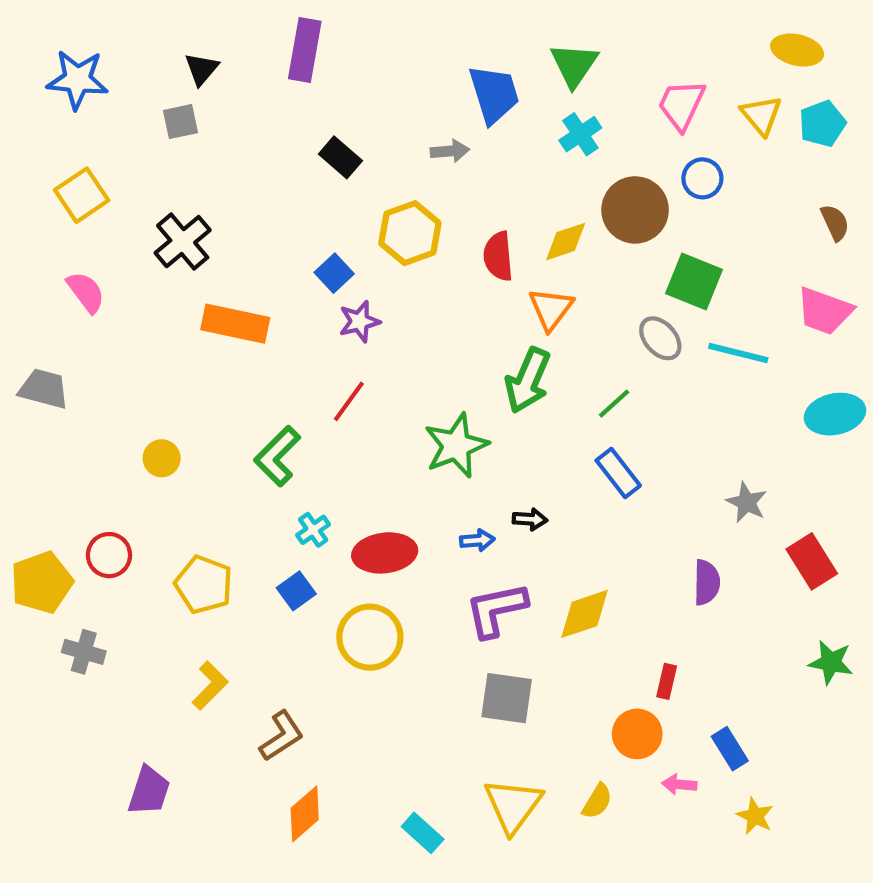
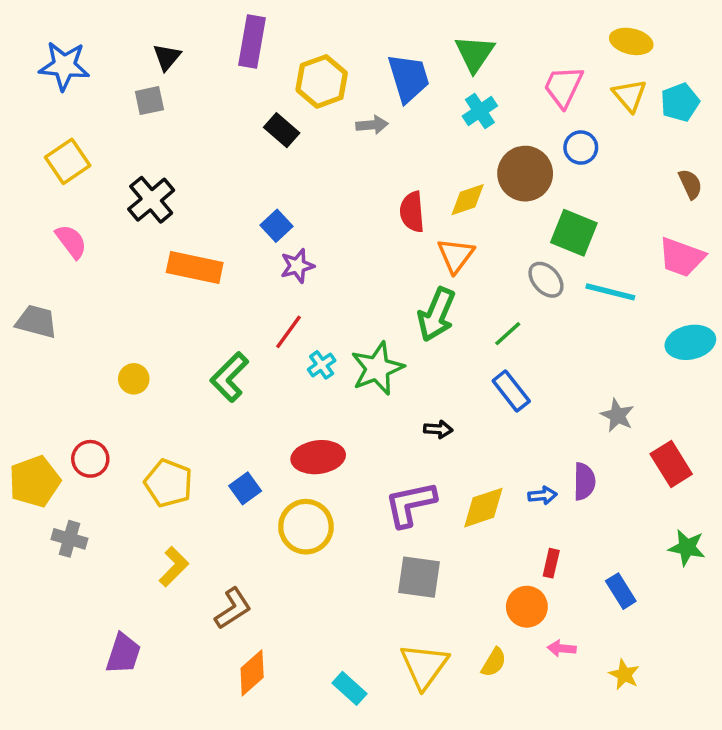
yellow ellipse: (797, 50) -> (631, 41), moved
yellow hexagon: (410, 233) -> (322, 81), moved
cyan cross: (313, 530) -> (322, 365), moved
blue arrow: (477, 540) -> (543, 495), moved
blue rectangle: (730, 749) -> (621, 591), moved

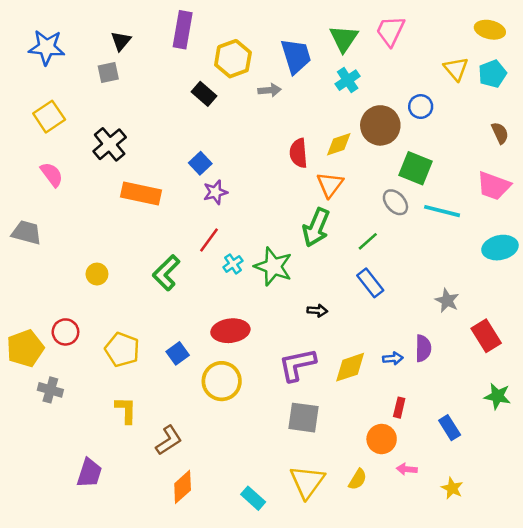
yellow ellipse: (631, 41) -> (490, 30), moved
pink trapezoid: (563, 87) -> (390, 31), moved
green star: (377, 368) -> (273, 266), turned -30
yellow L-shape: (174, 567) -> (126, 410), turned -44

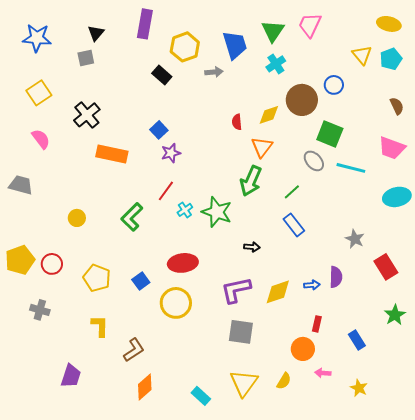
red semicircle: (298, 153) -> (237, 122), size x0.7
yellow pentagon: (25, 348) -> (20, 260), moved
green star: (497, 396) -> (395, 315), turned 30

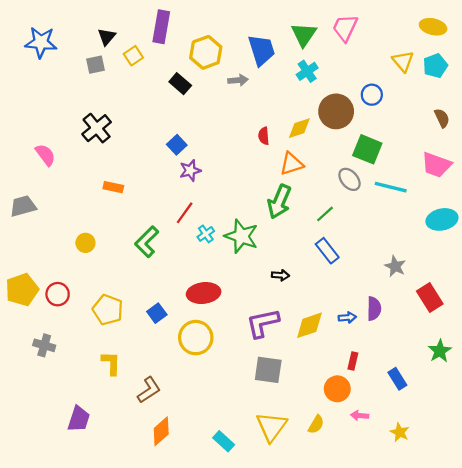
yellow square: (39, 93) -> (133, 56), moved, size x0.7
orange triangle: (262, 147) -> (292, 164), turned 35
orange rectangle: (112, 154) -> (113, 187), moved, size x0.6
gray trapezoid: (21, 185) -> (23, 206), turned -30

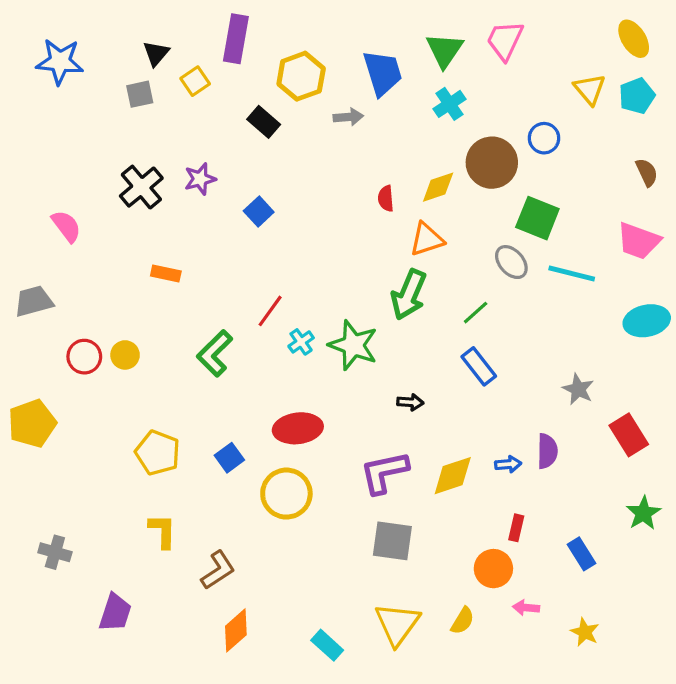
yellow ellipse: (433, 27) -> (634, 39), turned 45
purple star: (190, 170) -> (200, 179), moved
red circle: (58, 294) -> (84, 357), moved
gray cross: (44, 345) -> (55, 552), moved

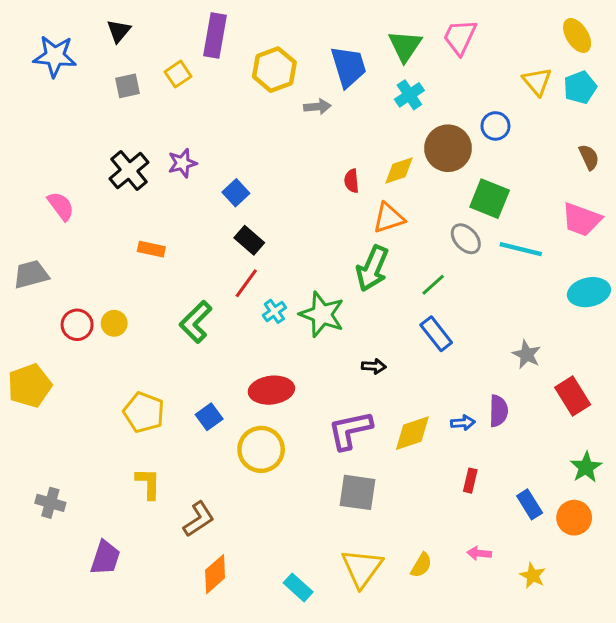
black triangle: (156, 53) -> (119, 31), moved
black rectangle: (264, 122) -> (249, 240), moved
orange circle: (493, 569) -> (574, 518), moved

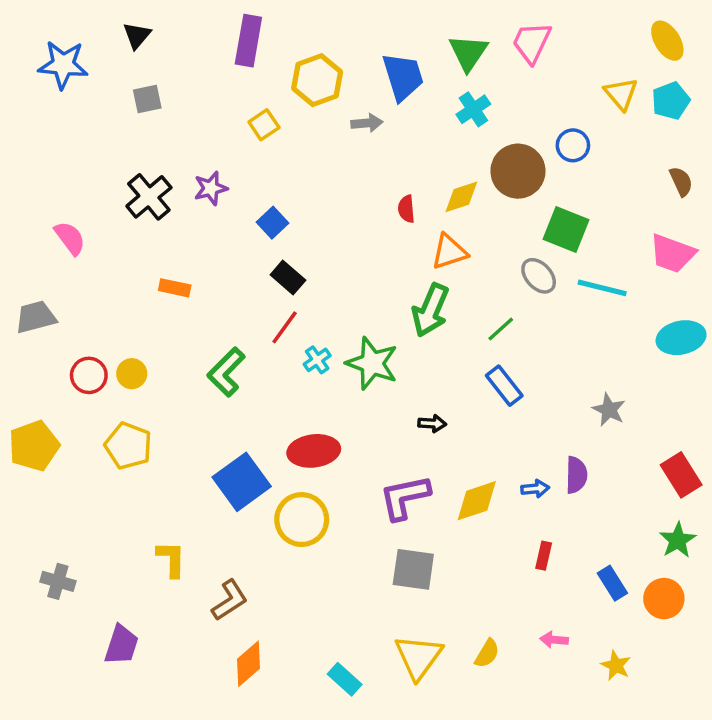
yellow square: (178, 74) -> (264, 125), moved
red rectangle: (573, 396) -> (681, 475), moved
yellow pentagon: (144, 412) -> (128, 446), moved
blue square: (209, 417) -> (242, 482), size x1.8

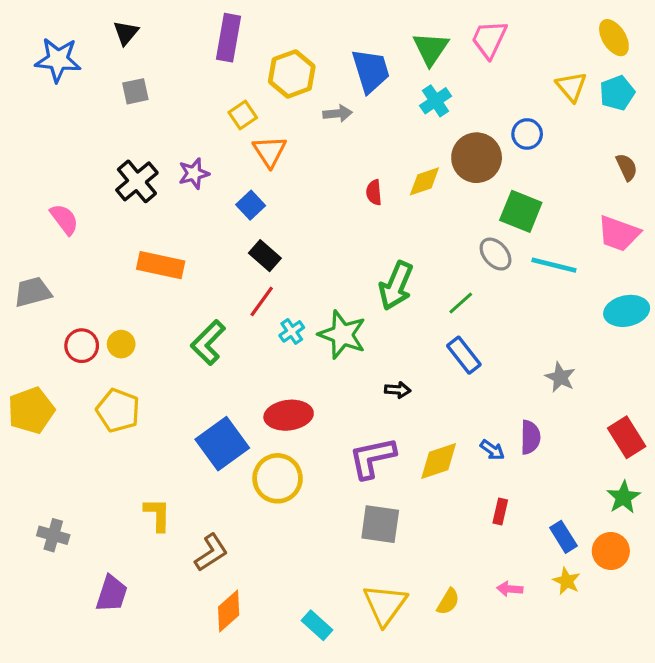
orange triangle: (449, 252) -> (270, 151), moved, turned -45
orange rectangle: (175, 288) -> (161, 265), size x1.6
blue arrow: (535, 489) -> (492, 450), turned 40
yellow star: (616, 665) -> (567, 581), moved

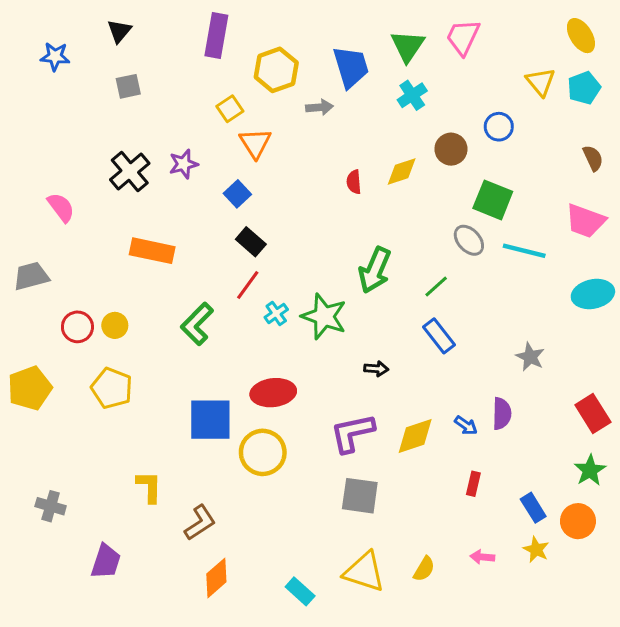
blue star: (58, 60) -> (55, 56), size x0.7
brown circle: (477, 158) -> (451, 149), size x0.7
blue square: (222, 444) -> (210, 420), turned 36
yellow triangle: (385, 605) -> (364, 572), turned -48

